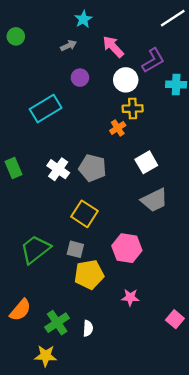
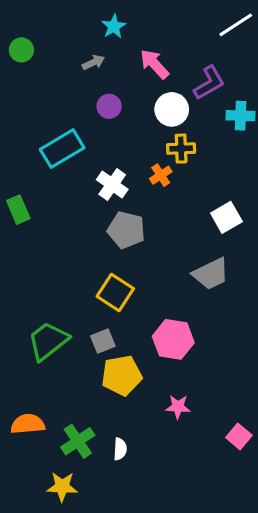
white square: (146, 162) -> (226, 217), moved
green rectangle: (14, 168) -> (18, 210), moved
white cross: (58, 169) -> (112, 185), moved
gray square: (75, 249) -> (103, 341), turned -36
orange semicircle: (20, 310) -> (28, 424), turned -135

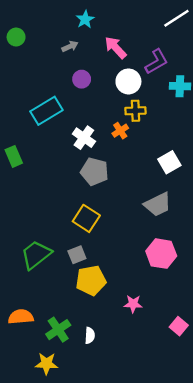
pink hexagon: (173, 339) -> (161, 254), moved

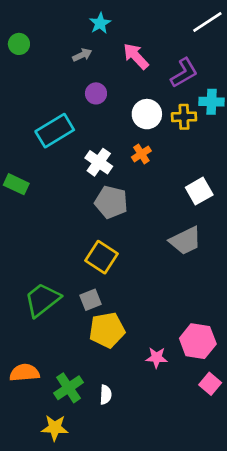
white circle: (128, 81) -> (147, 114), moved
yellow cross: (135, 111) -> (184, 117), moved
green rectangle: (14, 156) -> (16, 184), turned -42
pink hexagon: (161, 254) -> (198, 341), moved

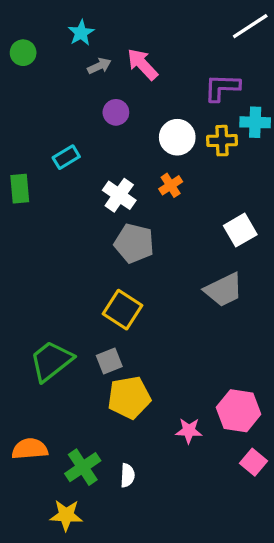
cyan star: (100, 23) -> (81, 33), moved
pink arrow: (136, 56) -> (142, 64), moved
purple L-shape: (184, 73) -> (222, 87), turned -148
cyan rectangle: (55, 131) -> (66, 157), size x0.6
green rectangle: (16, 184) -> (20, 189), moved, turned 60

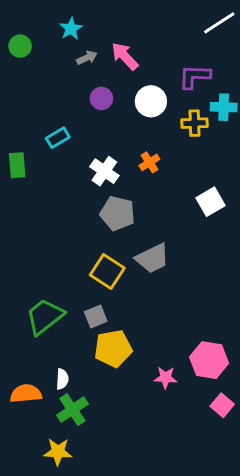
white circle: (177, 137) -> (151, 101), moved
gray trapezoid: (224, 290) -> (152, 258), moved
white semicircle: (128, 475) -> (62, 379), moved

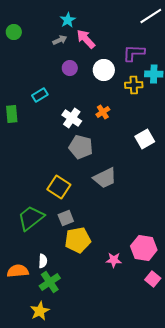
cyan star: (71, 29) -> (68, 20), moved
yellow square: (107, 271) -> (59, 187), moved
yellow star: (58, 452) -> (40, 311), turned -30

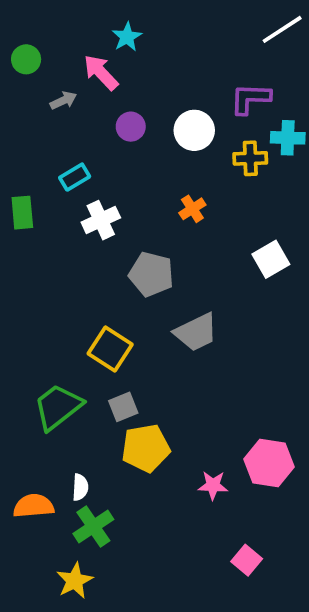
pink arrow: (86, 39) -> (101, 72), moved
gray arrow: (60, 40) -> (63, 100), moved
white cross: (72, 118) -> (101, 220), moved, turned 30
pink square: (153, 279) -> (247, 560), moved

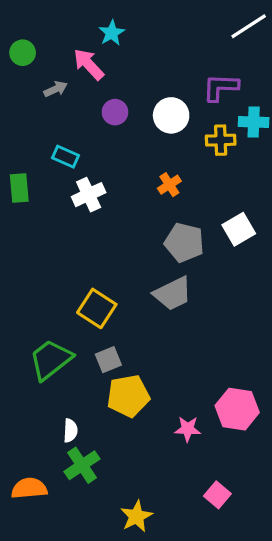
cyan rectangle: (75, 177) -> (65, 157), turned 55
gray pentagon: (151, 274) -> (184, 242), moved
orange semicircle: (34, 506) -> (29, 488), moved
yellow star: (75, 581) -> (136, 516), moved

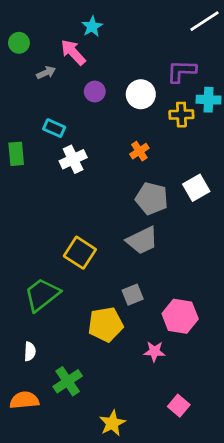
gray square: (108, 360) -> (133, 295), moved
pink hexagon: (237, 409) -> (180, 316), moved
white semicircle: (70, 431) -> (30, 351), moved

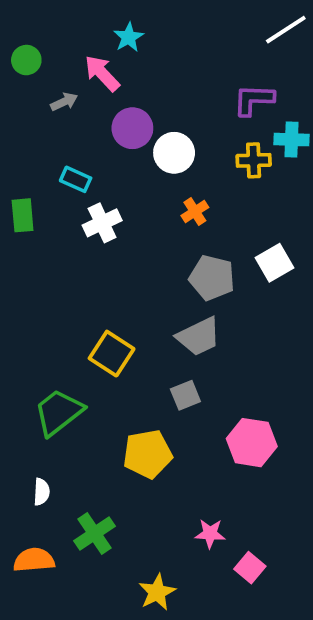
purple circle: (95, 92) -> (132, 128), size x1.4
white circle: (141, 94) -> (174, 153), moved
gray square: (133, 295) -> (185, 395), moved
pink star: (154, 351) -> (210, 533), moved

